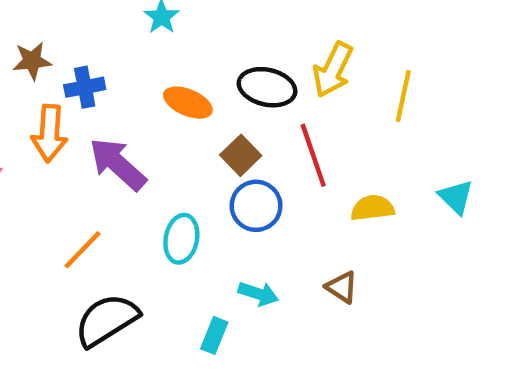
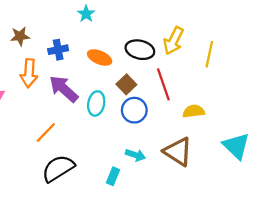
blue cross: (85, 87) -> (58, 50), moved
cyan triangle: (456, 197) -> (236, 146), moved, size x1.5
cyan ellipse: (181, 239) -> (96, 103), moved
brown triangle: (342, 287) -> (178, 152), size x1.8

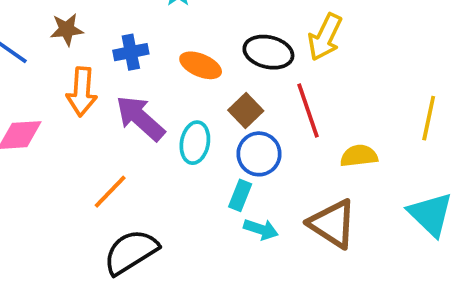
yellow line: (209, 54) -> (429, 118), moved
cyan rectangle: (113, 176) -> (240, 195), moved

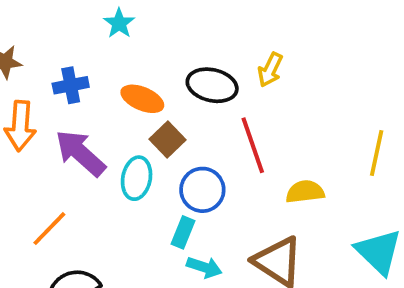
yellow arrow: (325, 37) -> (270, 70), size x0.7
brown square: (246, 111) -> (168, 139), moved

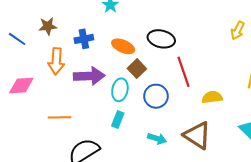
yellow arrow: (270, 70) -> (238, 30), moved
purple arrow: (80, 153) -> (89, 76), turned 136
orange line: (49, 229) -> (59, 117), moved, turned 45
cyan rectangle: (183, 232) -> (118, 119), moved

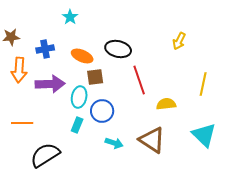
yellow arrow: (238, 30) -> (179, 41), moved
brown square: (137, 69) -> (95, 77), turned 36
blue circle: (156, 96) -> (102, 111), moved

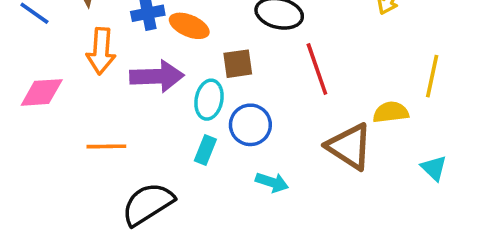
orange ellipse: (82, 56) -> (189, 26), moved
yellow semicircle: (166, 104) -> (391, 112), moved
cyan triangle: (204, 135) -> (434, 168), size x0.6
brown triangle: (152, 140) -> (349, 146), moved

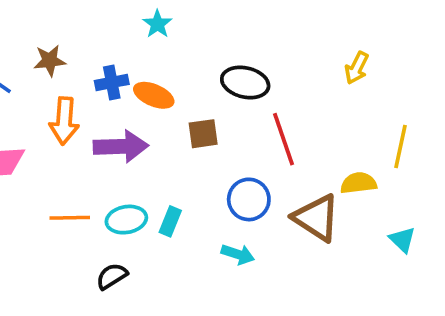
cyan ellipse: (209, 100) -> (126, 220), moved, turned 69
blue circle: (250, 125) -> (249, 199), moved
black semicircle: (148, 204) -> (112, 276), size x0.6

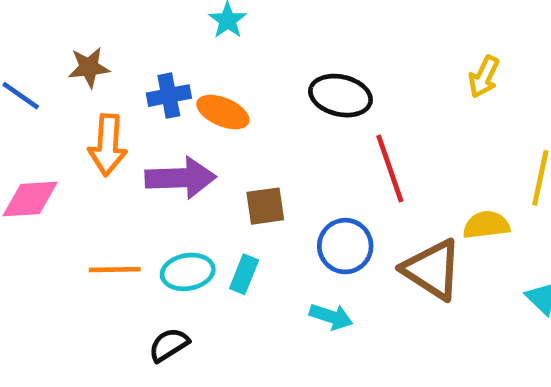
brown square: (203, 134) -> (265, 206), moved

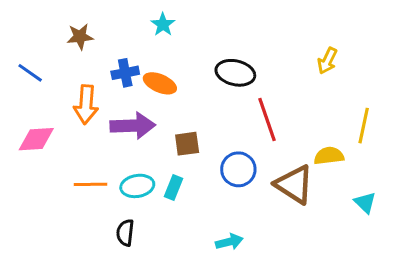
brown star: (89, 67) -> (80, 37), moved
cyan arrow: (331, 317) -> (229, 242), moved, turned -32
black semicircle: (169, 345) -> (125, 233), turned -52

